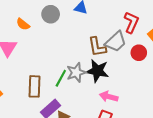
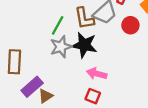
green line: (61, 78) -> (58, 25), moved

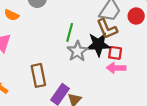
brown L-shape: (84, 18) -> (107, 29), moved
red square: (93, 96) -> (115, 53), moved

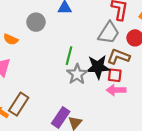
brown L-shape: (107, 29) -> (118, 57), moved, turned 135
brown rectangle: (38, 75) -> (19, 104), moved, turned 45

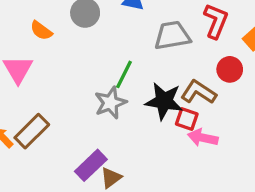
gray trapezoid: (109, 33) -> (172, 35), moved, turned -145
gray star: (77, 74) -> (110, 103), moved
pink arrow: (116, 90) -> (203, 138), moved

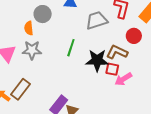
orange semicircle: (41, 31) -> (29, 28), moved, turned 56
gray star: (110, 103) -> (32, 50), moved, turned 30
pink arrow: (203, 138) -> (123, 79), turned -36

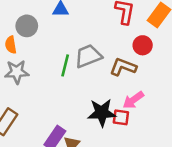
gray trapezoid: (97, 20) -> (88, 56), moved
black star: (97, 60) -> (102, 113), moved
red square: (112, 69) -> (121, 117), moved

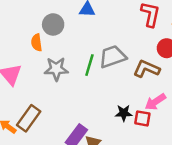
gray star: (17, 72) -> (56, 69), moved
black star: (102, 113) -> (124, 113), size x0.6

